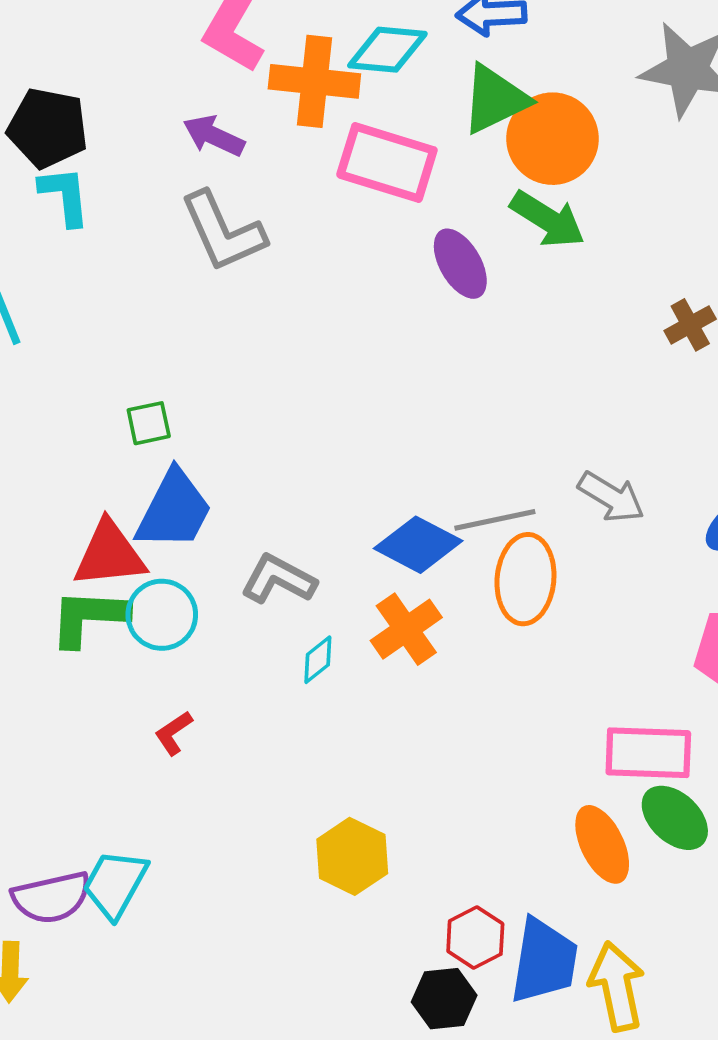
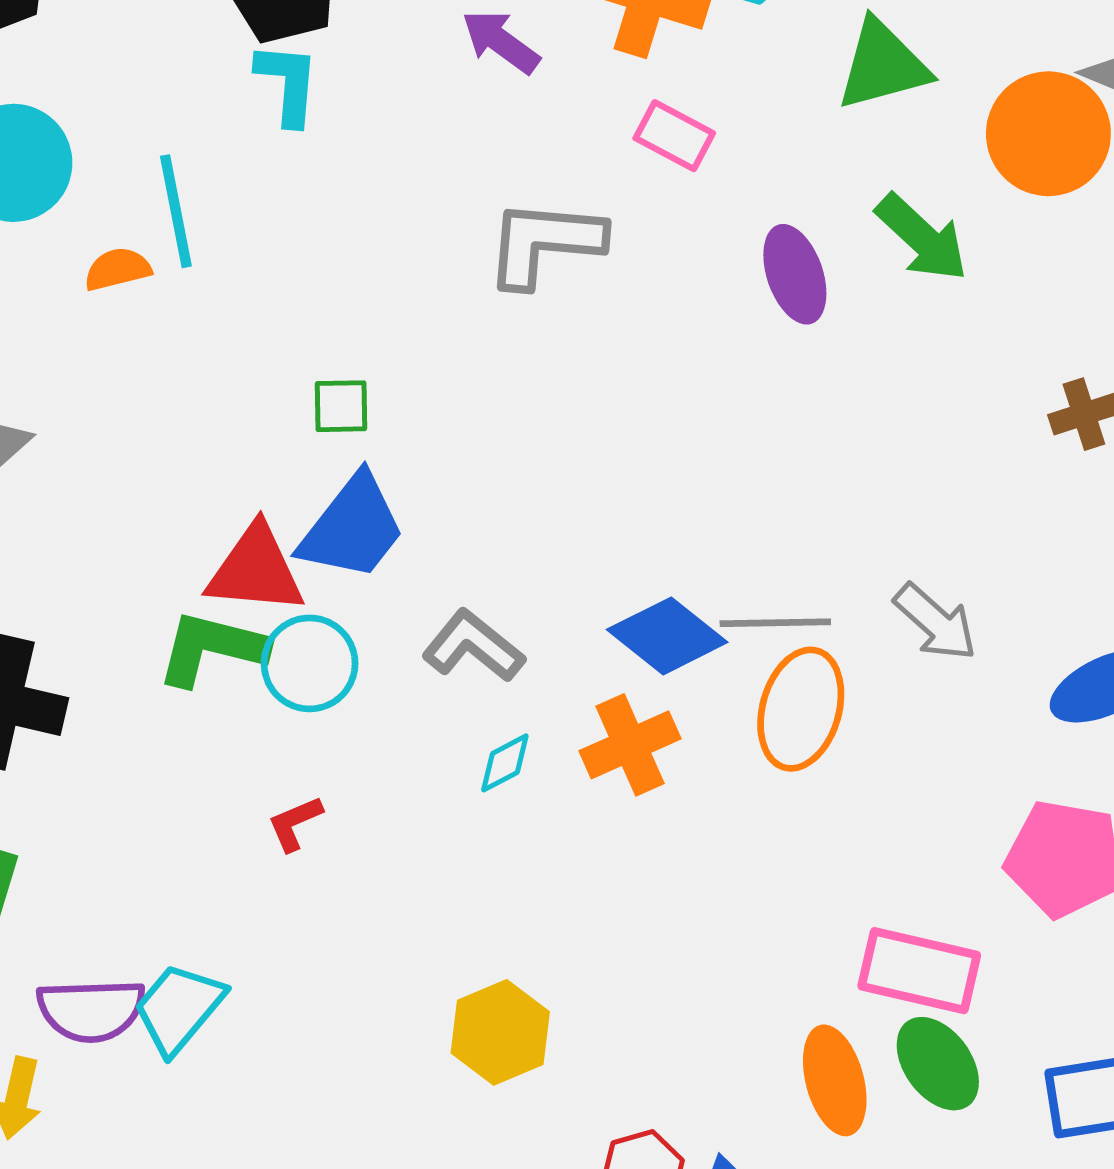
orange circle: (552, 139) -> (1048, 134), moved
pink rectangle: (387, 162) -> (674, 136), moved, size x0.6
gray L-shape: (223, 232) -> (544, 243), moved, turned 108

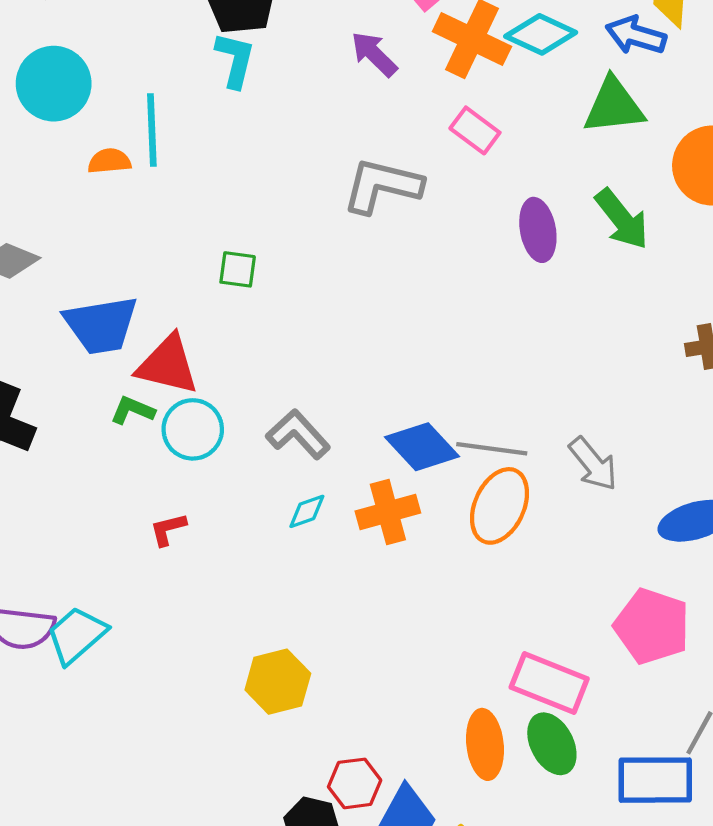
blue trapezoid: (352, 528) -> (101, 325), moved, turned 34
green L-shape: (212, 648) -> (132, 410), size x0.6

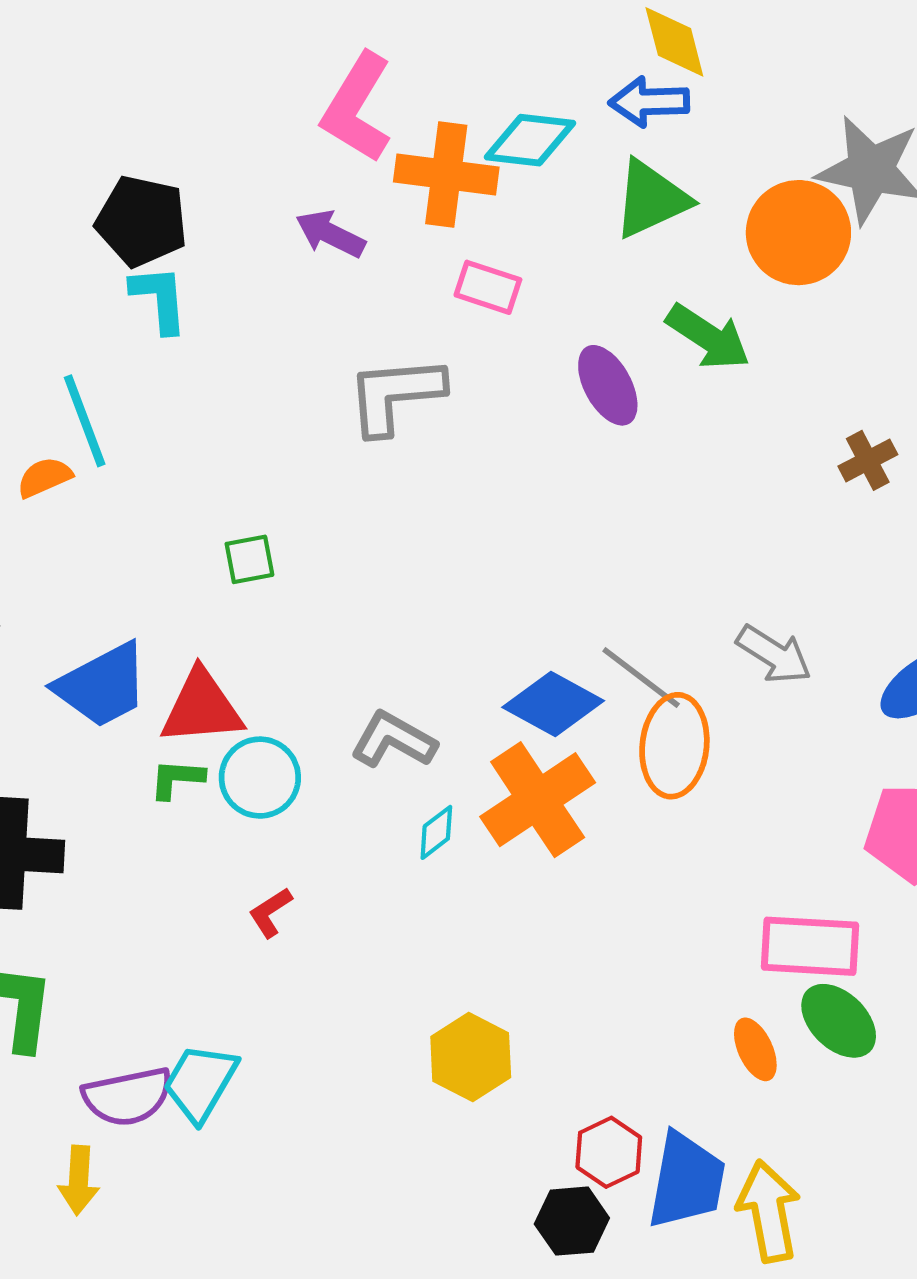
gray line: (492, 449) -> (641, 678), turned 48
orange cross: (388, 512) -> (538, 800), size x1.4
orange ellipse: (485, 744) -> (755, 1049), size x0.7

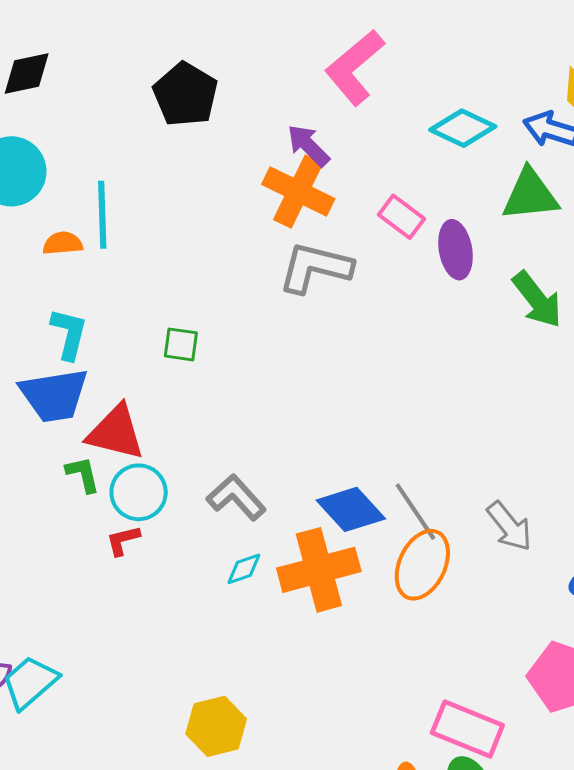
orange cross: (446, 174) -> (298, 191), moved
cyan L-shape: (159, 299) -> (69, 334), moved
purple ellipse: (608, 385) -> (456, 250), moved
green L-shape: (177, 779) -> (83, 474), turned 54
red L-shape: (270, 912) -> (123, 540), moved

